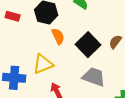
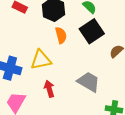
black square: (88, 45) -> (92, 31), moved

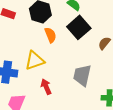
gray trapezoid: (89, 82) -> (82, 75), turned -100

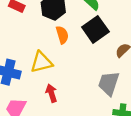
gray trapezoid: (82, 75) -> (109, 83), moved

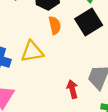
red arrow: (51, 93) -> (72, 89), moved

